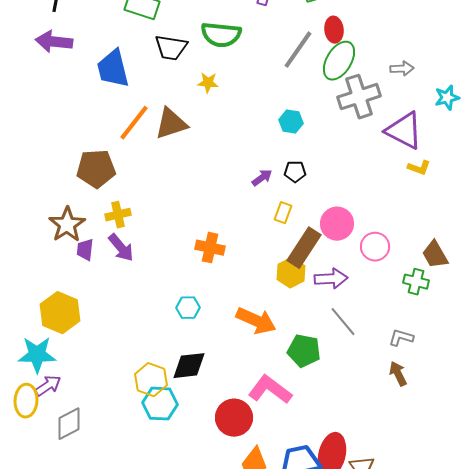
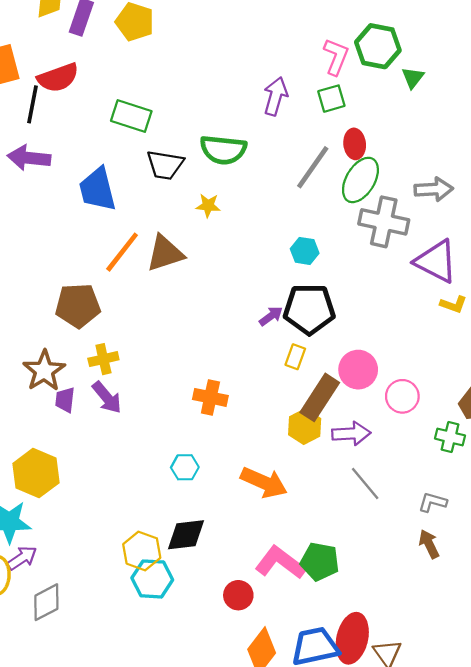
gray arrow: (402, 69) -> (434, 189), size x1.4
gray cross: (359, 97) -> (384, 222), turned 30
black pentagon: (295, 172) -> (309, 309), size x2.0
green pentagon: (304, 351) -> (320, 561), moved
red circle: (234, 418) -> (238, 595), size x0.7

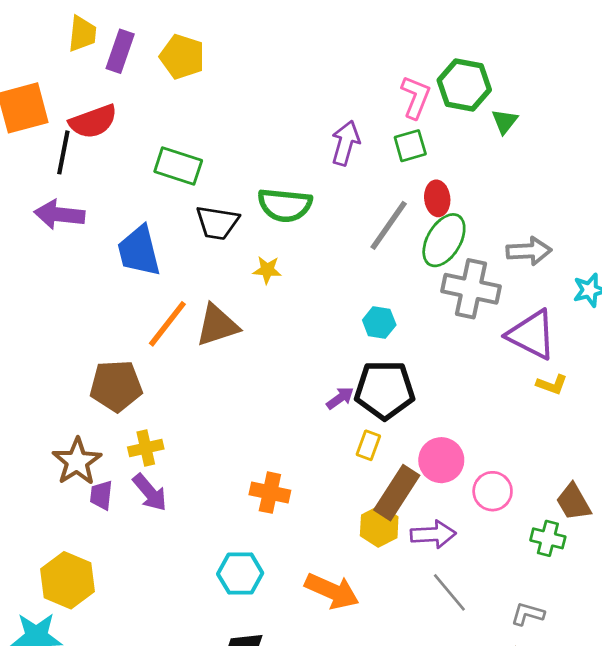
cyan hexagon: (185, 467) -> (240, 573), size x1.4

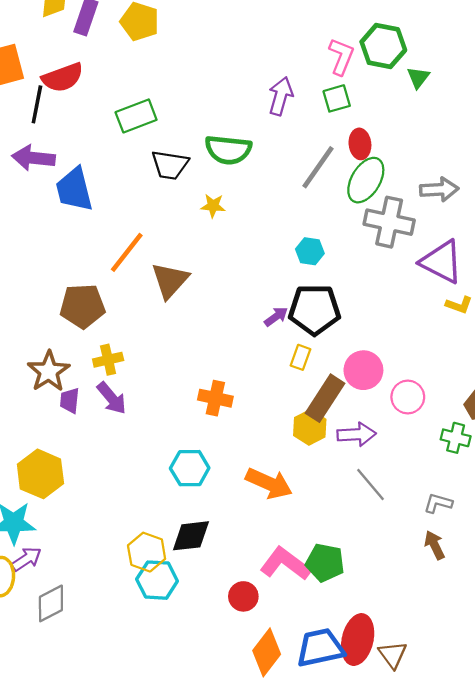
green rectangle: (178, 166) -> (136, 116), turned -39
blue trapezoid: (139, 251) -> (74, 189), moved
brown triangle: (217, 325) -> (170, 280), moved, turned -30

